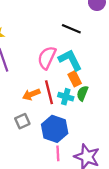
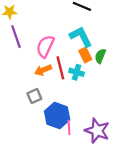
pink semicircle: (47, 58) -> (45, 46), moved
green semicircle: (82, 93) -> (100, 56), moved
blue hexagon: (55, 129) -> (57, 115), moved

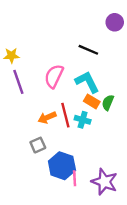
pink semicircle: (45, 46) -> (54, 76), moved
orange rectangle: (85, 55) -> (92, 101), turned -32

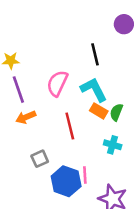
black line: (88, 50) -> (95, 54), turned 54
orange arrow: (47, 117) -> (26, 117), moved
cyan cross: (83, 120) -> (113, 145), moved
pink line: (75, 178) -> (85, 175), moved

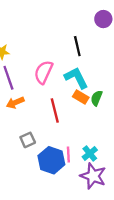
cyan cross: (113, 145) -> (90, 153), moved, turned 35

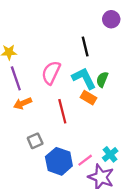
green semicircle: (97, 98) -> (102, 79), moved
cyan cross: (90, 153) -> (110, 154), moved
pink line: (68, 155) -> (85, 160), moved, turned 56

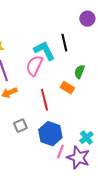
cyan L-shape: (84, 78) -> (44, 51), moved
pink line: (85, 160) -> (60, 152), moved, turned -32
blue hexagon: (59, 161) -> (50, 134), moved

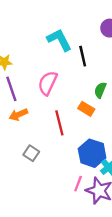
cyan L-shape: (44, 51) -> (59, 40), moved
gray square: (20, 126) -> (31, 153), turned -32
blue hexagon: (50, 134) -> (92, 153), moved

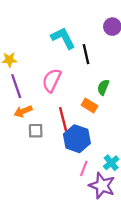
gray square: (31, 153) -> (36, 131), moved, turned -35
blue hexagon: (92, 153) -> (77, 139), moved
pink line: (78, 184) -> (84, 168), moved

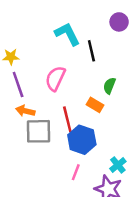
orange arrow: (23, 111) -> (25, 111), turned 36
gray square: (36, 131) -> (39, 131), size x1.6
pink line: (84, 168) -> (76, 172), moved

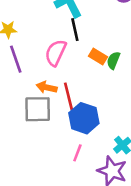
black line: (91, 51) -> (75, 30), moved
orange rectangle: (95, 105) -> (98, 57), moved
orange arrow: (25, 111) -> (47, 87), moved

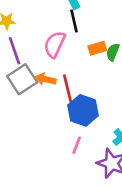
orange rectangle: (98, 57) -> (97, 48), turned -48
gray square: (38, 109) -> (22, 79), moved, turned -32

